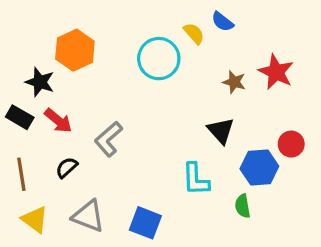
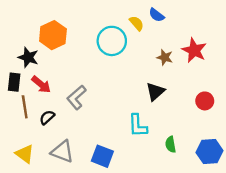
black rectangle: (20, 117) -> (14, 82), turned 66
black triangle: (221, 131) -> (155, 92), turned 30
blue hexagon: (259, 168) -> (209, 152), moved
brown line: (21, 174) -> (25, 107), moved

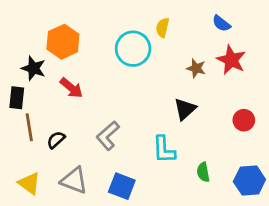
blue semicircle: (157, 15) -> (221, 23), moved
yellow semicircle: (136, 23) -> (163, 28), turned -126
red arrow: (41, 84) -> (71, 88), moved
gray L-shape: (76, 97) -> (108, 136), moved

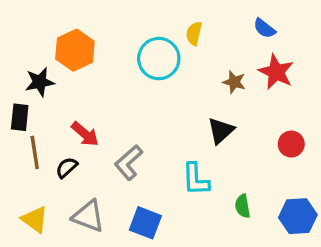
black star: (33, 68) -> (40, 82), turned -30
red arrow: (71, 88) -> (85, 134), moved

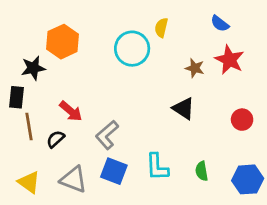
black triangle: (221, 131) -> (184, 108), turned -45
cyan L-shape: (196, 179) -> (157, 167), moved
blue square: (145, 223) -> (114, 171), moved

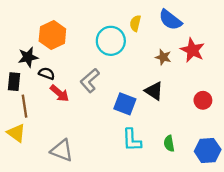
blue semicircle: (220, 24) -> (170, 20), moved, size x1.5
gray L-shape: (107, 135) -> (90, 80), moved
black semicircle: (56, 139) -> (47, 73), moved, turned 63
blue square: (114, 171) -> (125, 104), moved
yellow triangle: (29, 182) -> (16, 133), moved

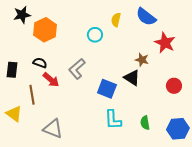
cyan circle: (111, 41) -> (95, 35), size x0.6
black star: (28, 57) -> (22, 15), moved
brown star: (163, 57) -> (142, 60), moved
brown line: (24, 106) -> (32, 95), moved

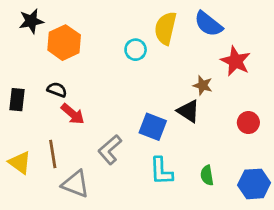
yellow semicircle: (116, 20) -> (166, 28), size x1.6
gray L-shape: (77, 69) -> (110, 150), moved
brown line: (32, 95) -> (53, 154), moved

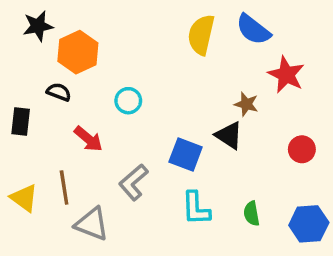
cyan circle: (136, 50) -> (128, 101), moved
black semicircle: (57, 90) -> (59, 92), moved

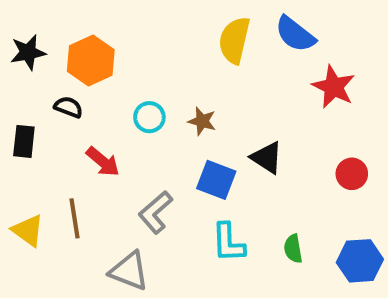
black star: (38, 26) -> (28, 52), moved
brown star: (246, 104) -> (202, 121), moved
gray triangle: (92, 224) -> (129, 271), moved

